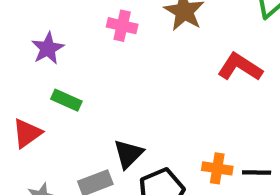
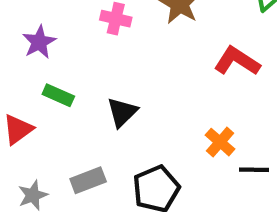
black triangle: (128, 154) -> (122, 112), moved
orange cross: (217, 168) -> (220, 142), moved, turned 32

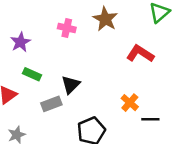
gray rectangle: (88, 180) -> (51, 104), moved

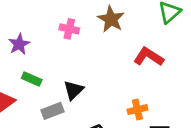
orange cross: (130, 103) -> (137, 110), turned 36

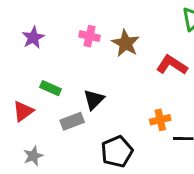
brown star: (111, 19) -> (126, 43), moved
purple star: (19, 44) -> (33, 38), moved

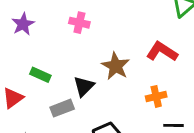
brown star: (126, 43) -> (116, 66), moved
orange cross: (160, 120) -> (156, 96), moved

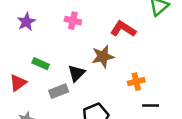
red L-shape: (162, 52) -> (123, 29), moved
brown star: (116, 66) -> (103, 56), turned 30

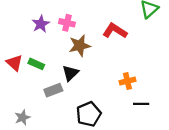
purple star: (26, 22) -> (41, 24), moved
brown star: (103, 56) -> (80, 46), moved
red triangle: (18, 83) -> (14, 63), moved, turned -42

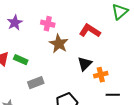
purple star: (41, 24) -> (15, 23), moved
brown star: (80, 46) -> (59, 44), turned -30
black triangle: (70, 73) -> (85, 64), moved

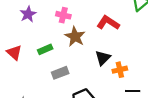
green rectangle: (21, 60) -> (45, 49), moved, turned -48
gray rectangle: (36, 83) -> (60, 73), moved

